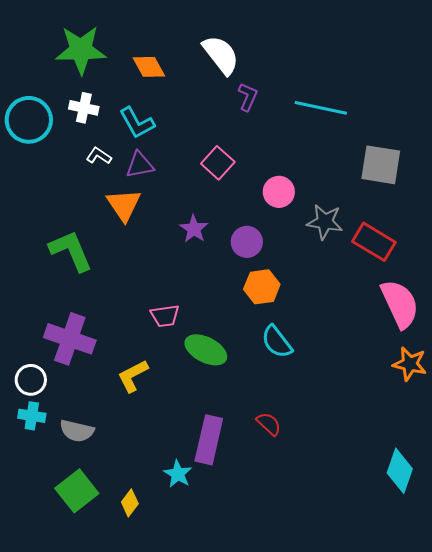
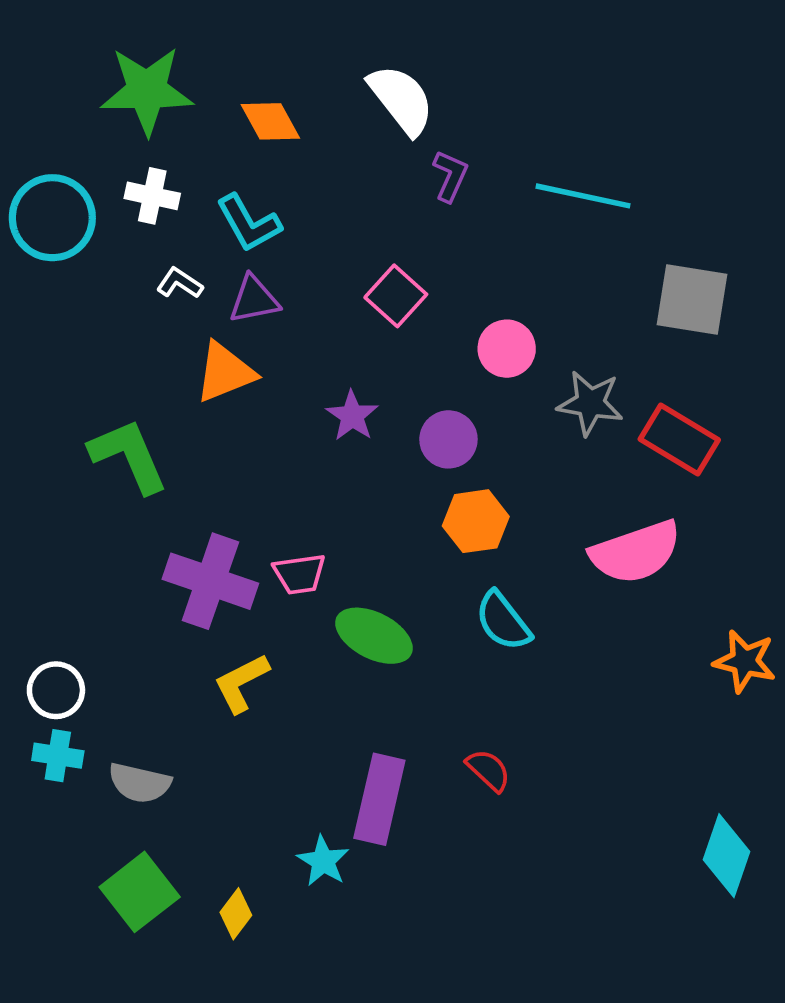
orange triangle: (124, 205) -> (225, 372), turned 42
pink semicircle: (400, 304) -> (636, 552), moved, turned 96
purple cross: (70, 339) -> (210, 581), moved

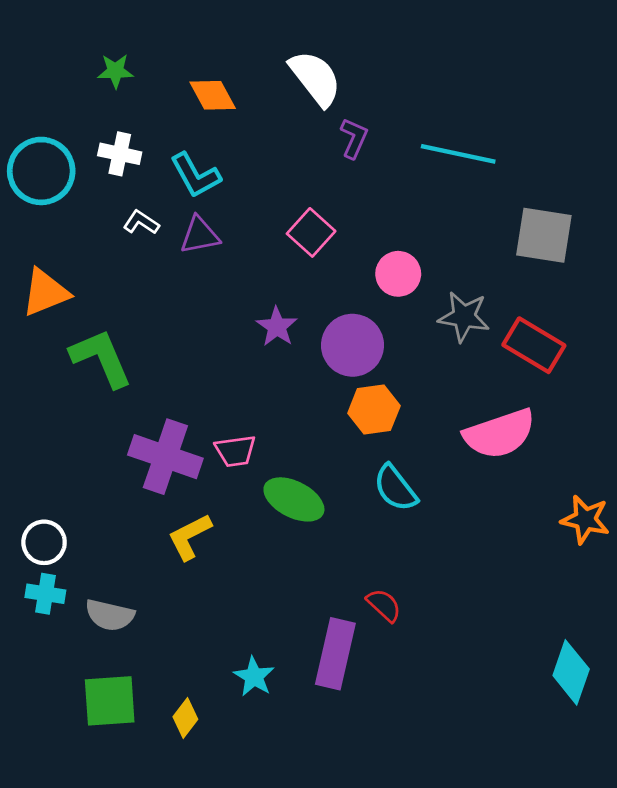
green star: (147, 91) -> (115, 71), size x0.5
orange triangle: (225, 372) -> (45, 292), moved
purple circle: (448, 439) -> (353, 345), size x1.4
purple rectangle: (379, 799) -> (335, 654), moved
green square: (140, 892) -> (110, 701), turned 34

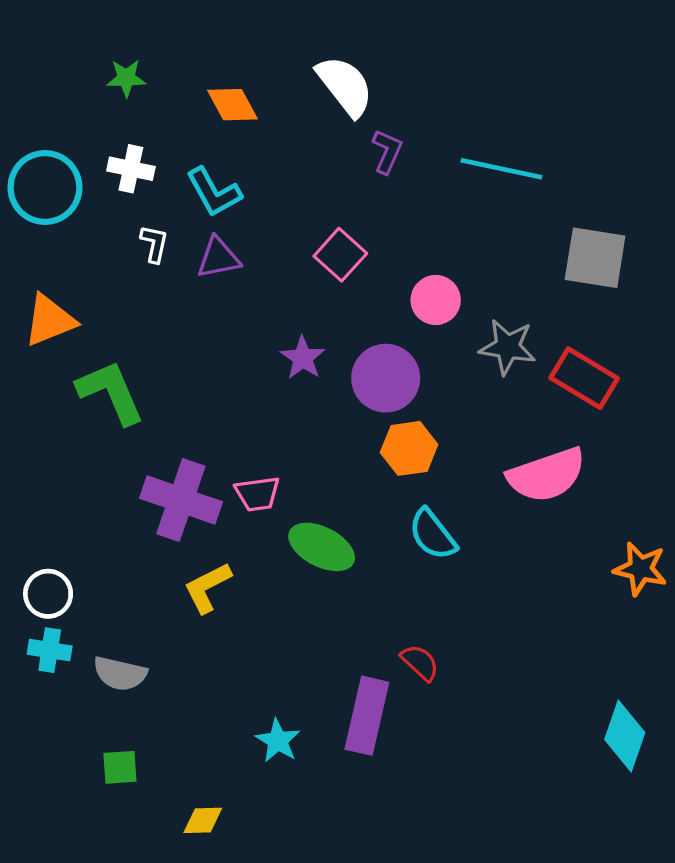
white L-shape: (141, 222) -> (154, 244), turned 68
green square: (110, 701) -> (120, 767), size x0.6
yellow diamond: (185, 718) -> (203, 820), moved, turned 51

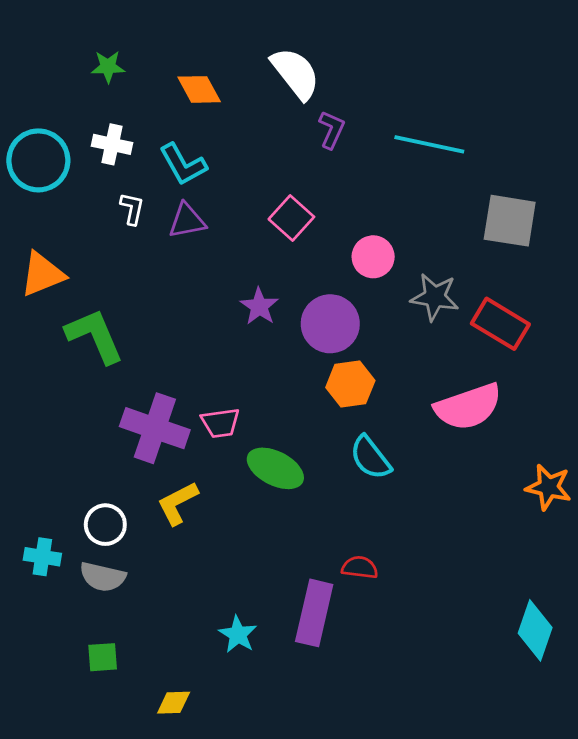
white circle: (48, 594) -> (105, 525), moved
red semicircle: (420, 663) -> (360, 567), turned -36

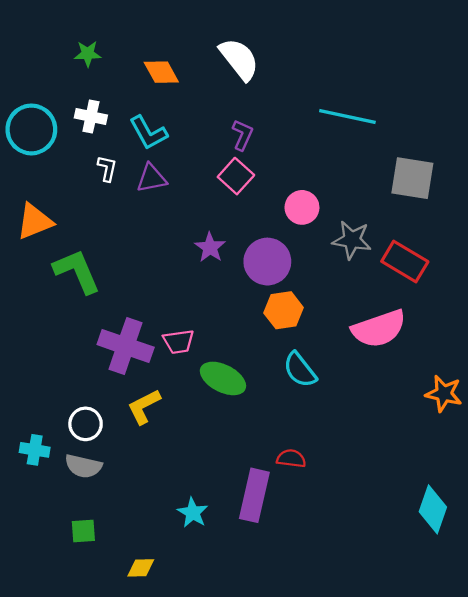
purple L-shape: (332, 130) -> (242, 135), moved

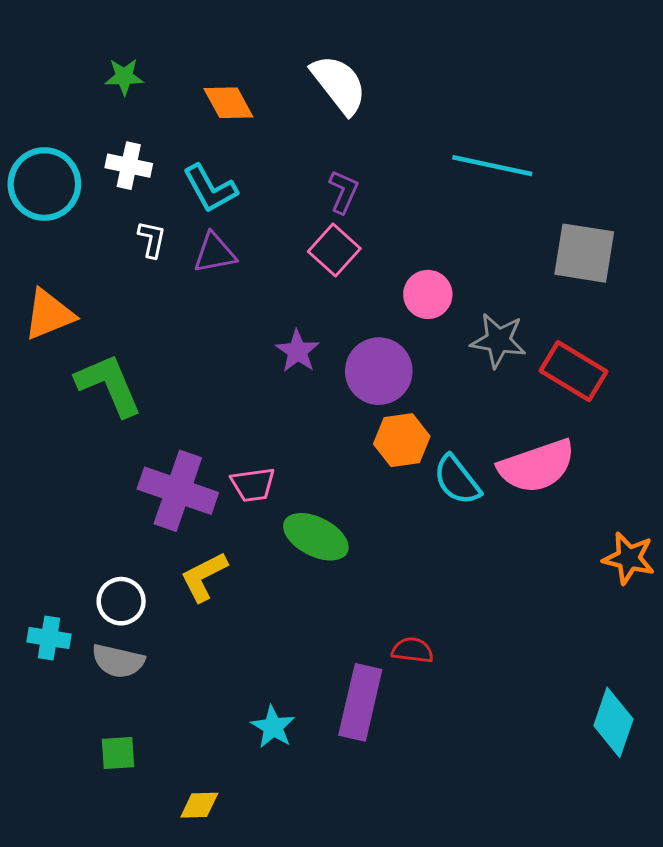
cyan semicircle: (300, 370) -> (457, 480), moved

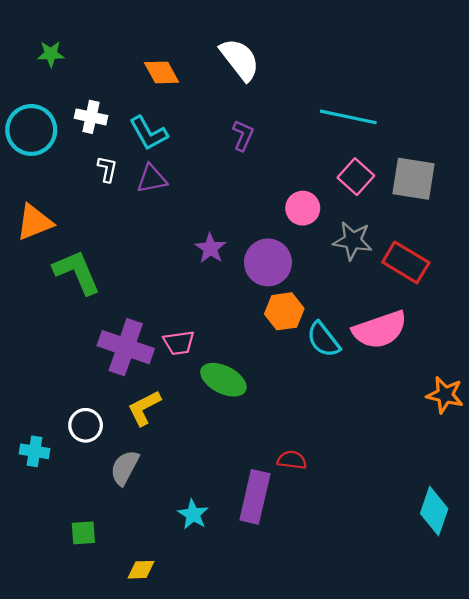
green star: (124, 77) -> (51, 54), moved
pink square: (334, 250) -> (356, 177), moved
gray semicircle: (118, 661) -> (125, 468), moved, turned 105

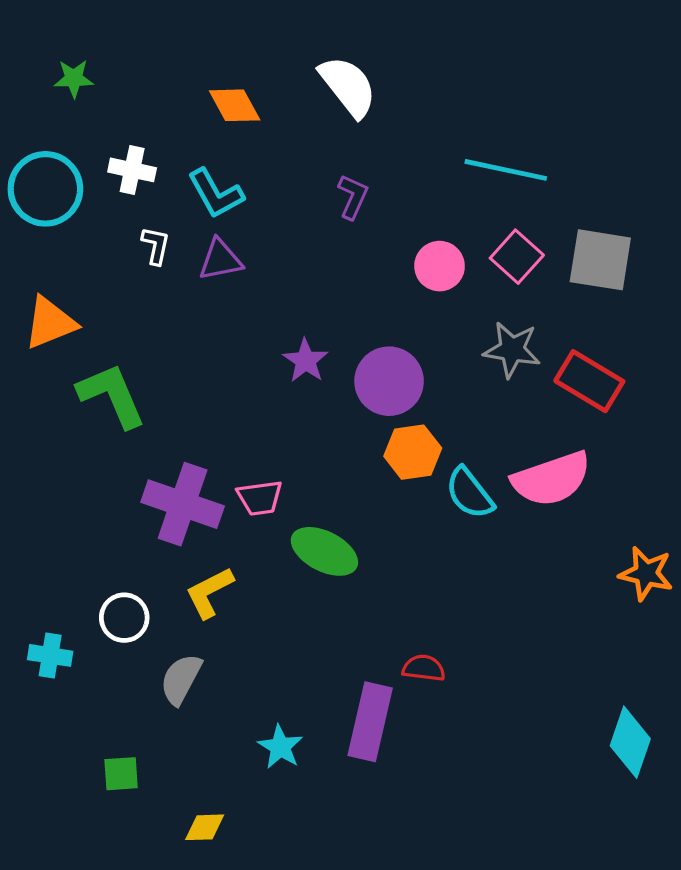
pink circle: (303, 208) -> (440, 266), moved

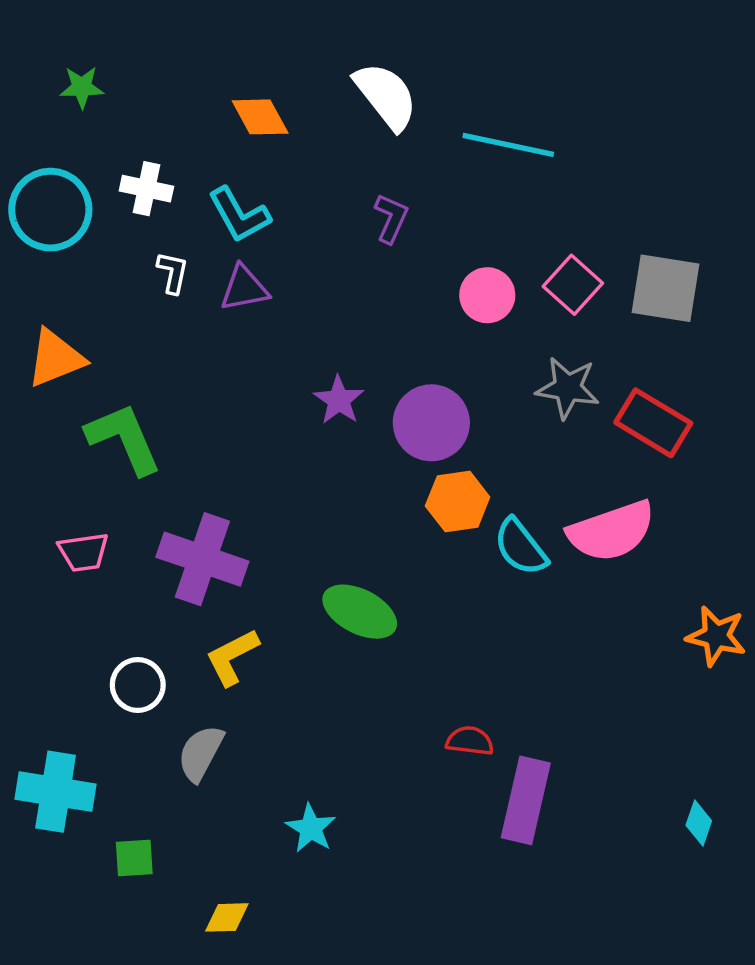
cyan line: (506, 170) -> (508, 145), moved
pink trapezoid: (260, 498) -> (84, 552), moved
cyan cross: (50, 655) -> (56, 792), moved, size x1.6
purple rectangle: (370, 722) -> (526, 800), moved
cyan diamond: (630, 742) -> (699, 823), size x0.6

